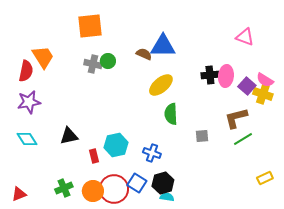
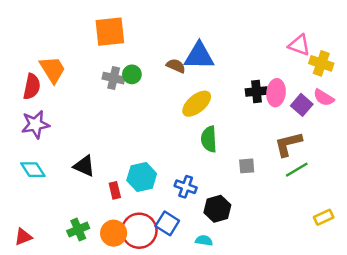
yellow cross: (263, 94) -> (321, 63), moved
black triangle: (69, 136) -> (84, 166), turned 36
black hexagon: (163, 183) -> (217, 209), moved

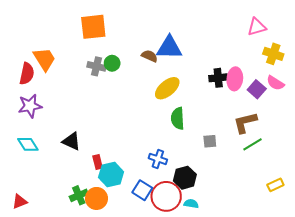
pink triangle: (299, 45) -> (257, 27), moved, turned -36
cyan hexagon: (142, 177) -> (111, 175), moved
green cross: (78, 229) -> (79, 195), moved
red circle: (139, 231) -> (166, 196), moved
cyan semicircle: (204, 240) -> (191, 204), moved

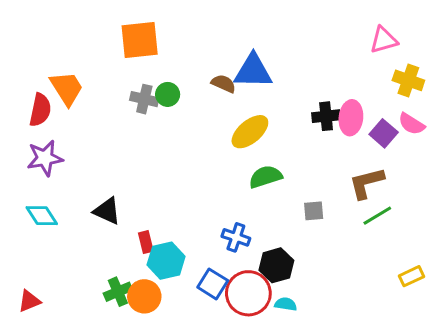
green semicircle: (178, 118) -> (265, 177), turned 75

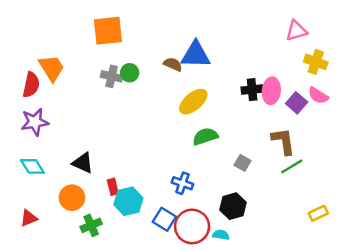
brown L-shape: (366, 183) -> (283, 141), turned 96
gray square: (314, 211) -> (243, 163), turned 35
black hexagon: (276, 265) -> (233, 206), moved
orange circle: (144, 296) -> (72, 198), moved
red triangle: (29, 301) -> (29, 218), moved

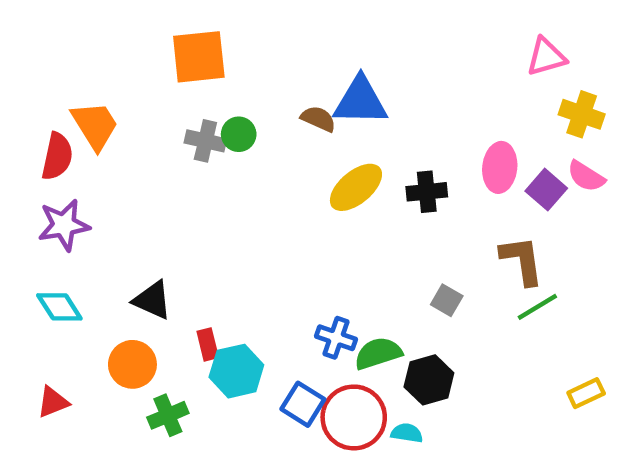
black cross: (252, 90) -> (427, 192), moved
green semicircle: (205, 136) -> (378, 353), moved

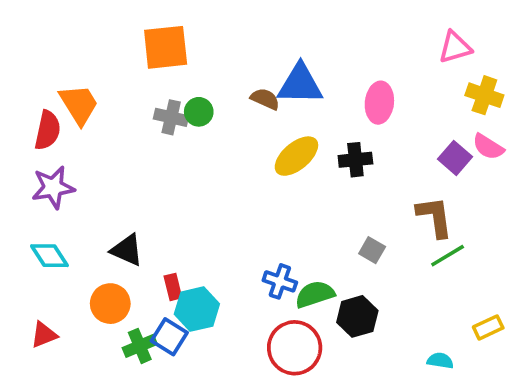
pink ellipse: (500, 167) -> (379, 103), moved
blue square: (303, 404) -> (169, 337), moved
cyan semicircle: (407, 433) -> (440, 361), moved

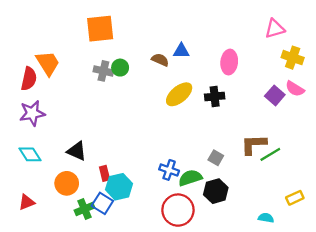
blue triangle: (300, 84) -> (181, 51), size x0.6
brown L-shape: (435, 217) -> (254, 144), moved, turned -84
gray square: (372, 250) -> (216, 158), moved

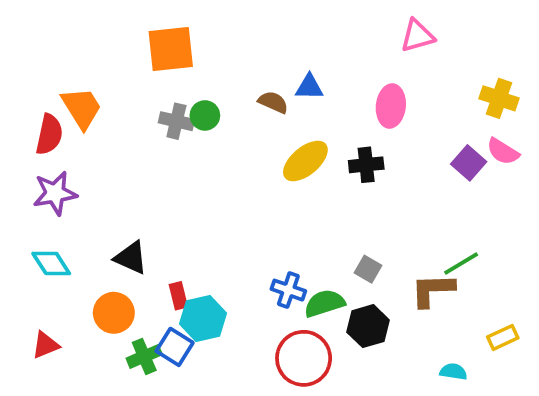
pink triangle: (275, 29) -> (417, 36), moved
brown L-shape: (254, 144) -> (433, 290), moved

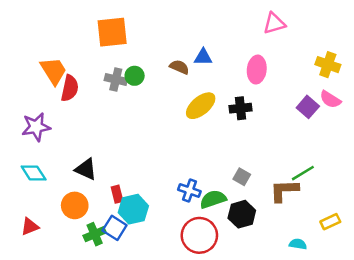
red semicircle: (49, 134) -> (70, 88), moved

